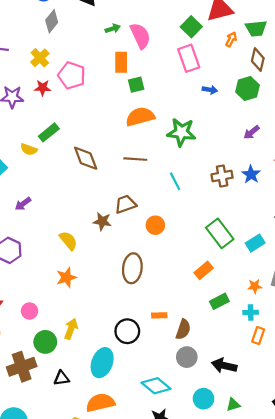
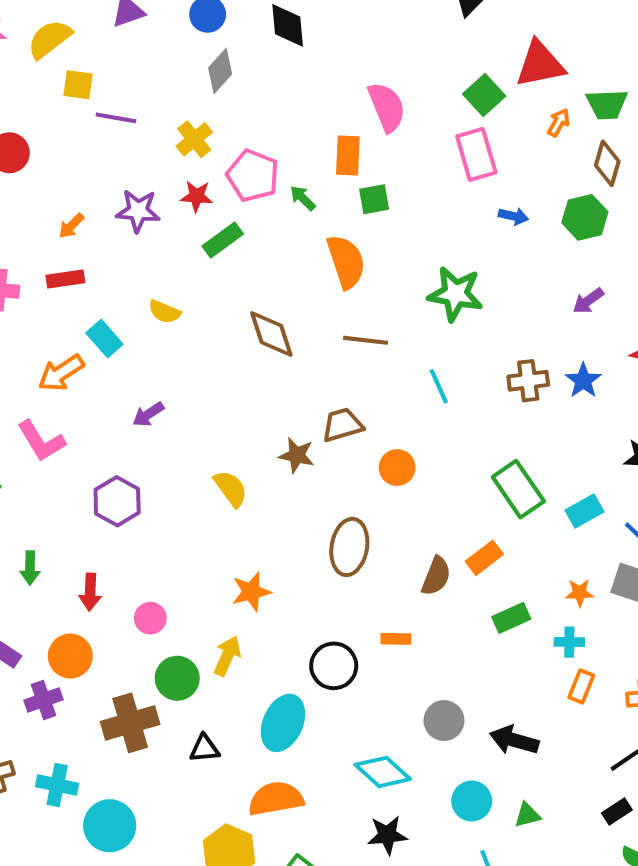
green arrow: (113, 29) -> (303, 198), moved, turned -120
orange semicircle: (140, 117) -> (346, 262), moved, turned 84
green rectangle: (49, 132) -> (223, 240), moved
orange star: (66, 277) -> (251, 592), moved
brown semicircle: (183, 329) -> (436, 576), moved

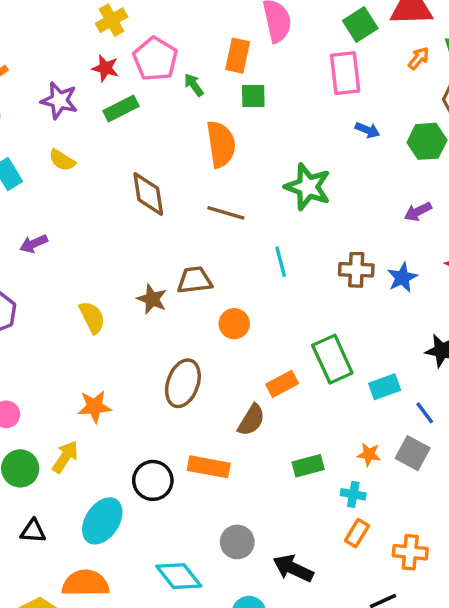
purple star: (138, 211) -> (59, 101), moved
orange rectangle: (484, 558) -> (282, 384), moved
orange rectangle: (396, 639) -> (209, 467), size x1.6

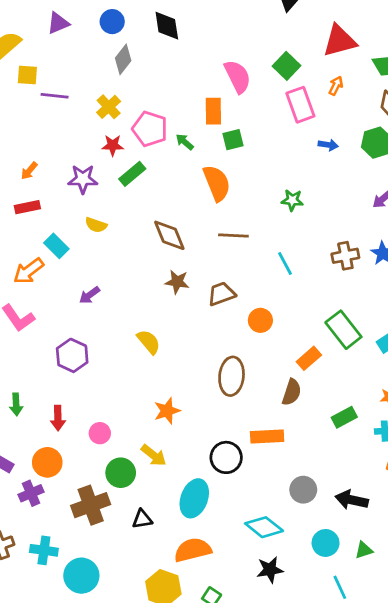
green square: (360, 25) -> (287, 66), moved
orange arrow: (419, 58) -> (336, 86), moved
green star: (308, 187) -> (292, 200), size x0.6
brown star: (152, 299) -> (177, 282), moved
yellow arrow: (65, 457) -> (154, 455), turned 108

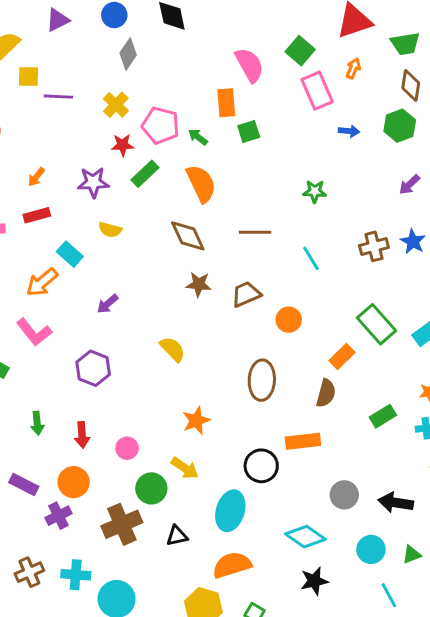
orange semicircle: (217, 183) -> (201, 184), moved

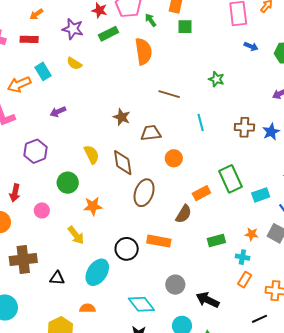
brown diamond: (188, 236) -> (123, 163), moved
green circle: (151, 488) -> (68, 183), moved
orange semicircle: (232, 565) -> (87, 308), size x0.6

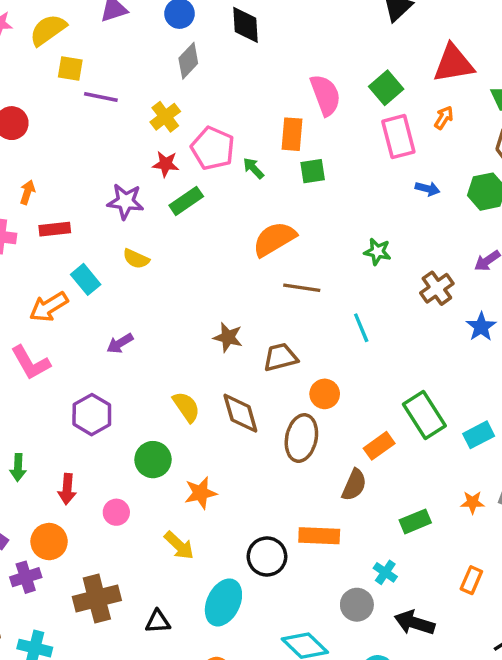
orange arrow: (36, 14) -> (27, 192), moved, turned 152
orange semicircle: (143, 51) -> (274, 239), moved, turned -104
brown cross: (244, 127) -> (437, 288), moved, turned -30
brown ellipse: (144, 193) -> (301, 438), moved
cyan cross: (242, 257) -> (385, 572), moved, turned 32

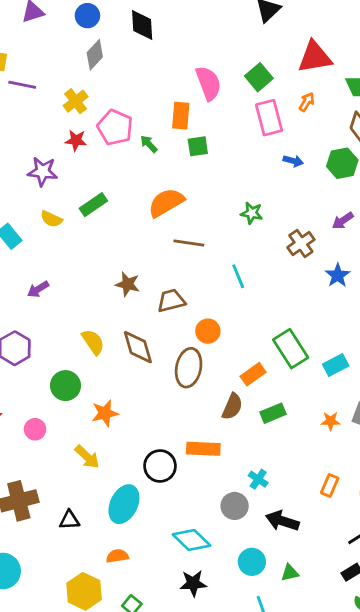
green rectangle: (186, 201) -> (93, 205), moved
green rectangle: (415, 521) -> (273, 413), moved

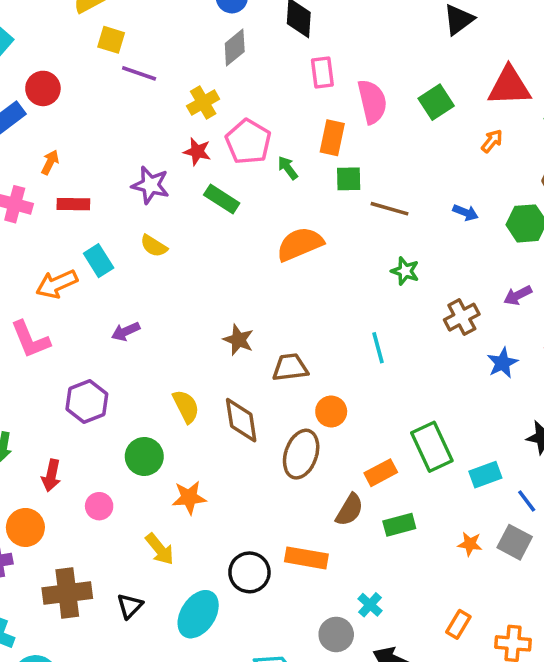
pink rectangle: (269, 118) -> (322, 72), moved, size x0.7
green rectangle: (93, 205) -> (222, 199), moved, turned 60
brown line: (189, 243) -> (390, 209), moved
black triangle: (69, 520) -> (130, 606), moved, turned -50

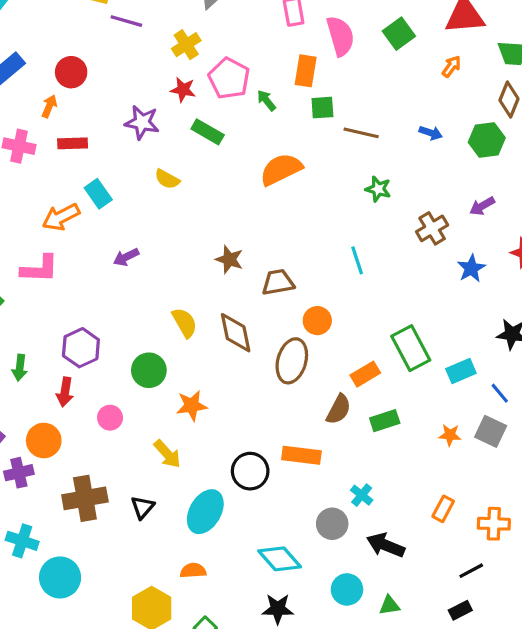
red circle: (43, 88) -> (71, 72), moved
yellow semicircle: (154, 246) -> (167, 179), moved
pink L-shape: (30, 340) -> (40, 269), turned -63
purple hexagon: (87, 402) -> (81, 348), moved

